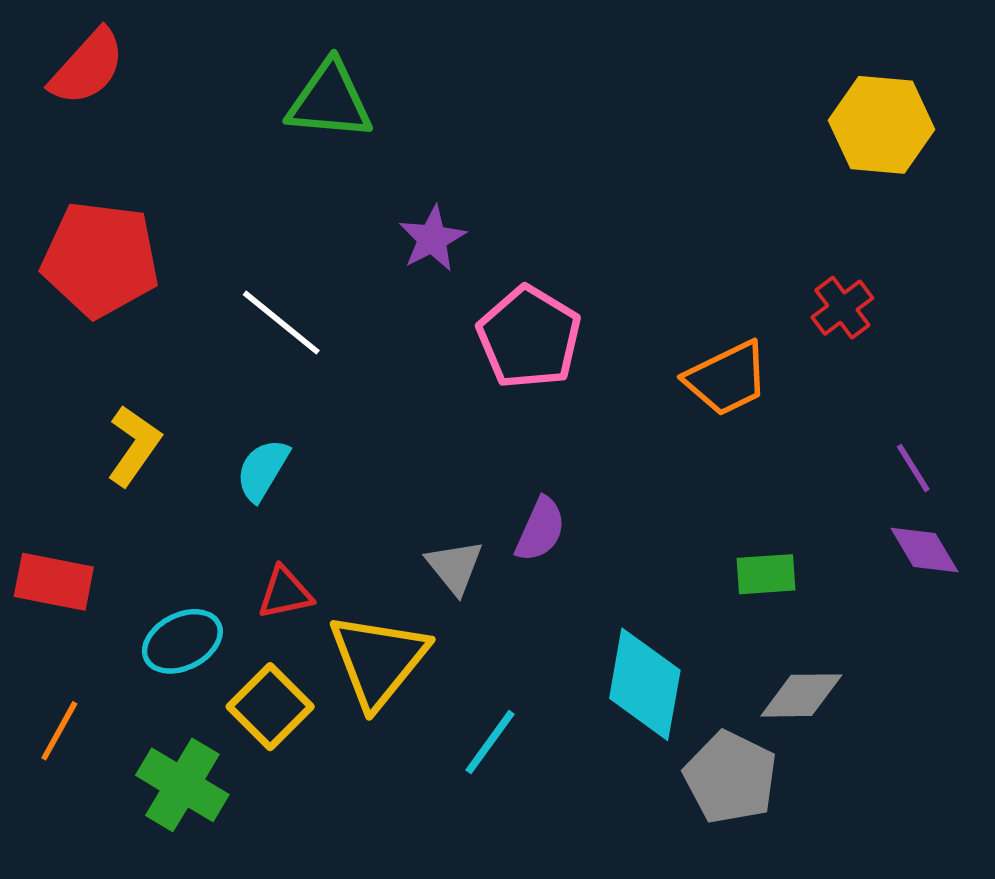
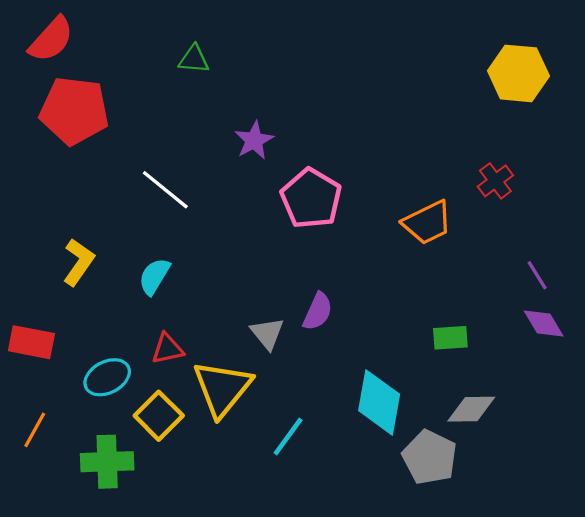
green triangle: (330, 101) -> (194, 59), size x0.6
red pentagon: (100, 259) -> (74, 111), moved
green cross: (182, 785) -> (107, 462), turned -33

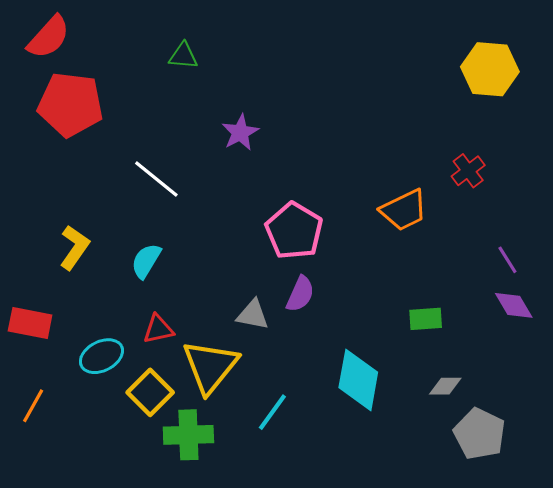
pink pentagon: (311, 198) -> (294, 231), moved
gray triangle: (267, 333) -> (253, 315), turned -40
gray diamond: (471, 409) -> (445, 386), size x0.7
gray pentagon: (430, 457) -> (479, 434), moved
green cross: (107, 462) -> (188, 435), moved

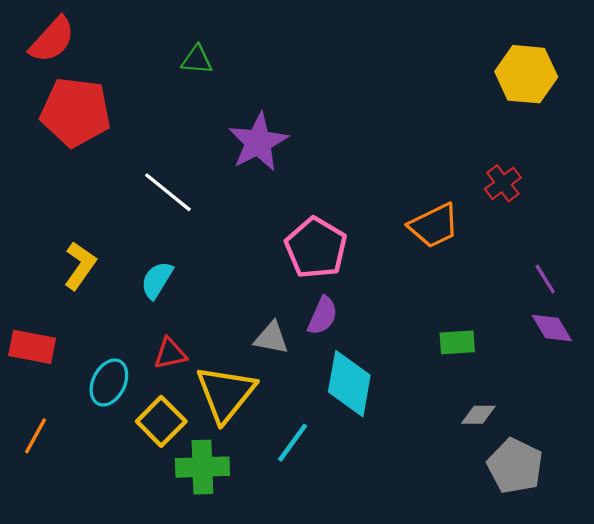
purple star: (240, 132) -> (258, 142), size x1.5
cyan ellipse: (101, 356) -> (109, 382), turned -36
cyan diamond: (358, 380) -> (349, 384), moved

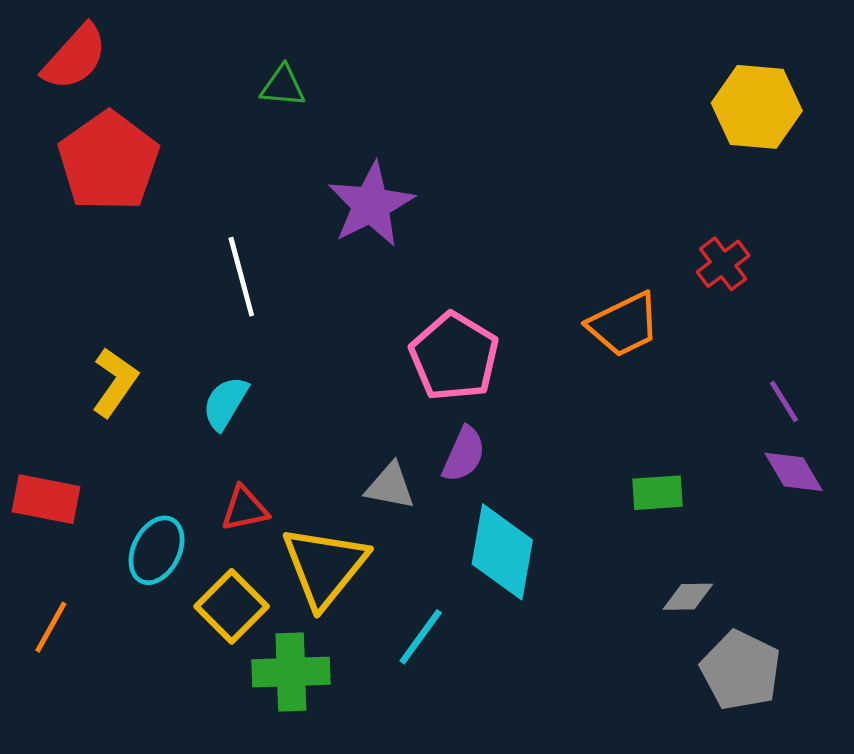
red pentagon: (76, 112) -> (108, 161), turned 30
white line: (168, 192) -> (241, 277), turned 36

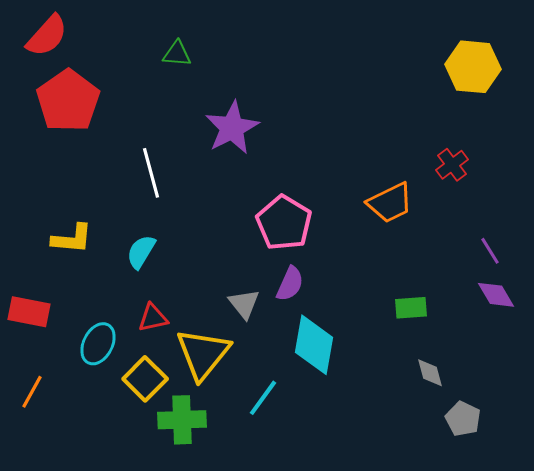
yellow L-shape: (115, 382) -> (72, 239), turned 60
gray triangle: (390, 486) -> (244, 304), turned 40
gray diamond: (688, 597) -> (430, 373), turned 76
gray pentagon: (741, 670) -> (463, 419), size x0.7

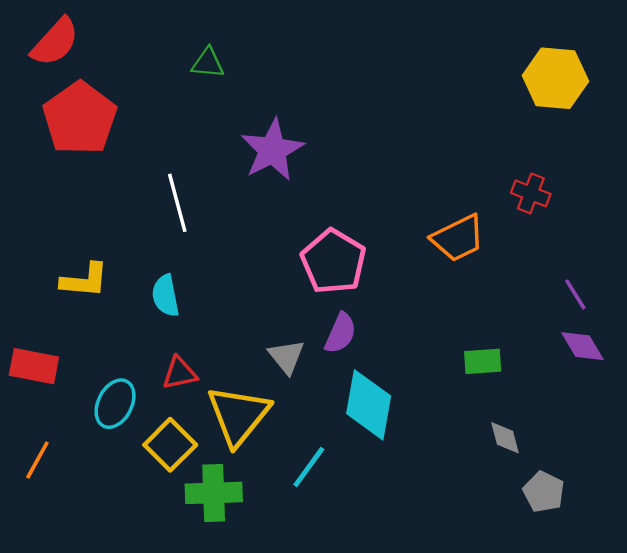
red cross: (452, 165) -> (531, 193), turned -32
cyan semicircle: (141, 252) -> (166, 296), turned -42

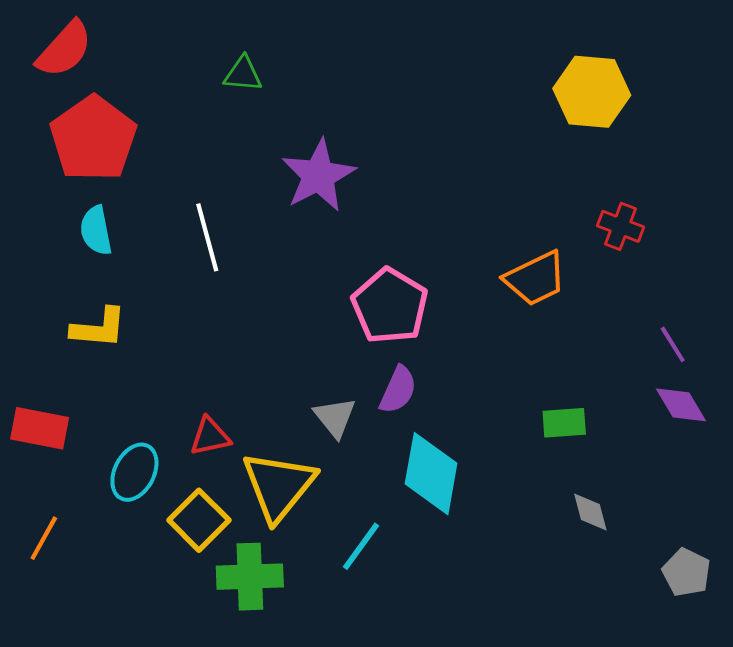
yellow hexagon: (555, 78) -> (592, 92), moved
cyan semicircle: (166, 296) -> (96, 230), moved
gray pentagon: (544, 492) -> (686, 572), moved

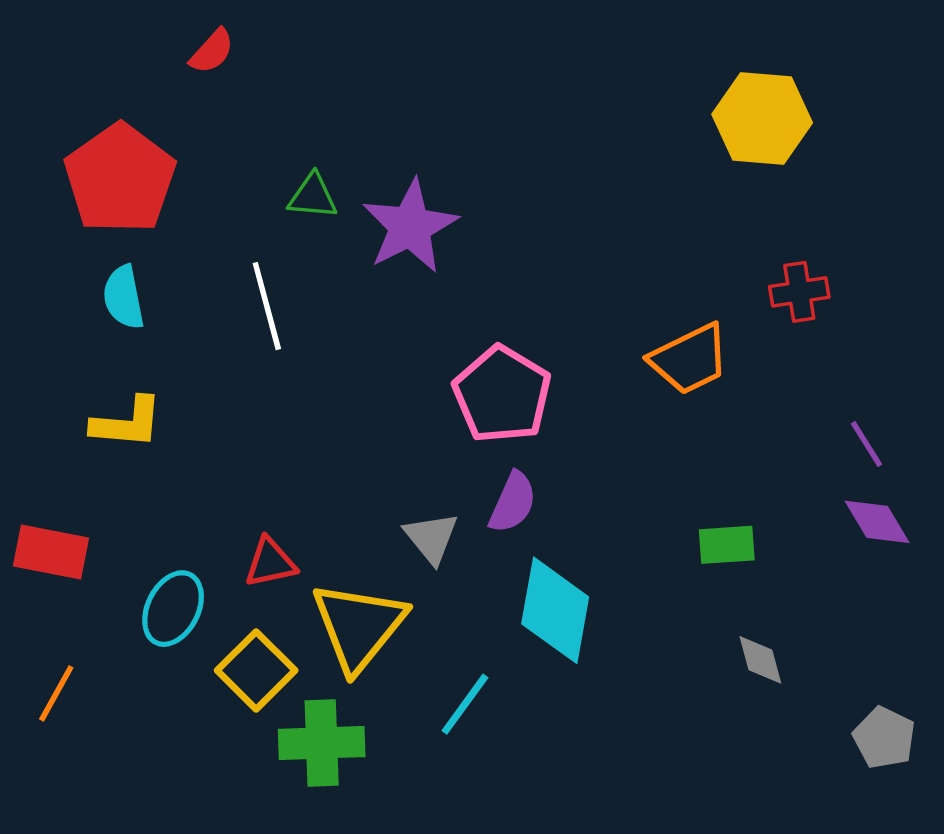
red semicircle: (64, 49) -> (212, 51), moved, size x0.6
green triangle: (243, 74) -> (313, 196), moved
red cross: (621, 226) -> (799, 292), turned -30

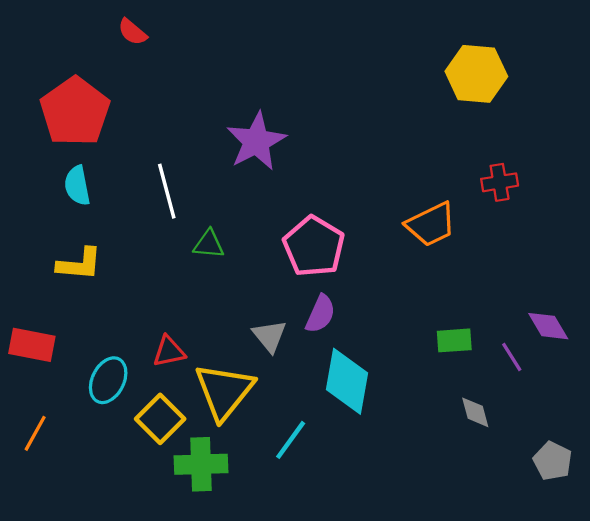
red semicircle: (212, 51) -> (132, 32), turned 88
green triangle: (313, 196) -> (209, 244), moved
purple line: (867, 444) -> (512, 357), moved

